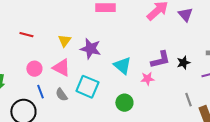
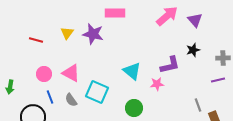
yellow triangle: (64, 41) -> (67, 33), moved
purple star: (90, 49) -> (93, 34), moved
black star: (183, 63) -> (193, 50), moved

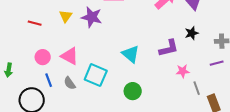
pink star: (157, 84) -> (183, 71), moved

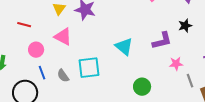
red line: (35, 23) -> (24, 25), moved
pink triangle: (70, 56) -> (63, 37), moved
cyan square: (96, 75) -> (89, 68), turned -30
green circle: (133, 91) -> (142, 87), moved

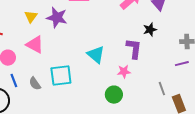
black star: (185, 26) -> (150, 30), moved
purple L-shape: (162, 41) -> (134, 49), turned -70
pink star: (176, 64) -> (124, 72), moved

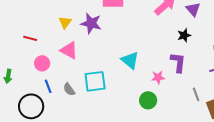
purple L-shape: (134, 49) -> (178, 62), moved

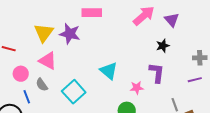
yellow triangle: (65, 22) -> (44, 33), size x1.5
cyan square: (95, 81) -> (74, 92), turned -35
gray semicircle: (69, 89) -> (42, 85), moved

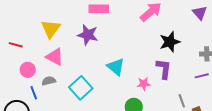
purple triangle: (172, 20) -> (200, 13), moved
purple star: (70, 34) -> (88, 35), moved
black star: (163, 46) -> (170, 42), size x1.5
gray semicircle: (42, 85) -> (49, 81), turned 112

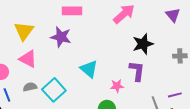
purple line: (202, 76) -> (175, 95), moved
gray semicircle: (49, 81) -> (30, 87), moved

